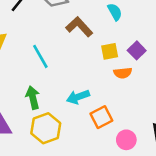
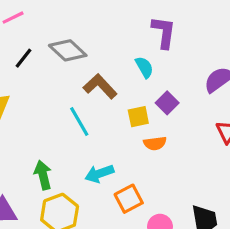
purple square: (137, 50) -> (167, 103), moved
cyan line: (40, 56) -> (79, 122), moved

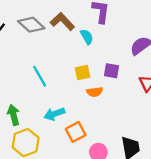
brown L-shape: (100, 86) -> (62, 21), moved
purple square: (167, 103) -> (112, 71), moved, turned -35

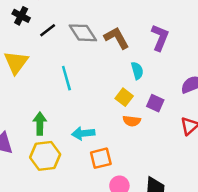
cyan semicircle: (87, 37) -> (137, 71), moved
yellow square: (82, 72) -> (124, 97), turned 35
cyan line: (40, 76) -> (66, 78), moved

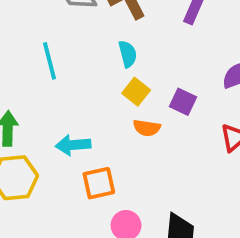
cyan semicircle: (137, 71) -> (128, 54), moved

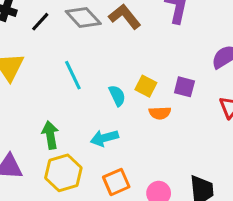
cyan semicircle: (128, 54) -> (117, 96), moved
orange square: (99, 183) -> (116, 182), moved

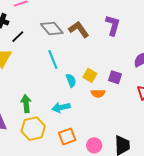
black line: (40, 22) -> (18, 37), moved
cyan line: (73, 75) -> (53, 59), moved

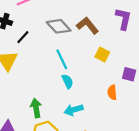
yellow square: (90, 75) -> (102, 54), moved
cyan semicircle: (71, 80) -> (68, 81), moved
orange semicircle: (98, 93) -> (112, 92), turned 88

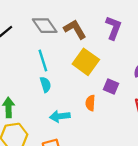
yellow square: (102, 54) -> (86, 62), size x1.6
cyan arrow: (74, 110) -> (60, 116), moved

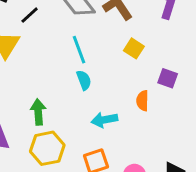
yellow square: (86, 62) -> (134, 48), size x0.6

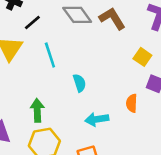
yellow square: (134, 48) -> (142, 57), moved
cyan line: (79, 50) -> (50, 55), moved

